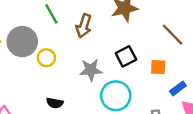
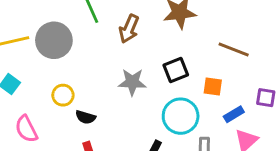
brown line: (173, 35) -> (234, 49), turned -30
yellow circle: (46, 58) -> (63, 95), moved
cyan circle: (116, 96) -> (181, 116), moved

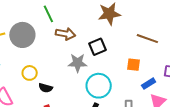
brown arrow: (129, 29) -> (65, 34), moved, turned -102
black square: (176, 70) -> (97, 47), moved
cyan circle: (181, 116) -> (99, 86), moved

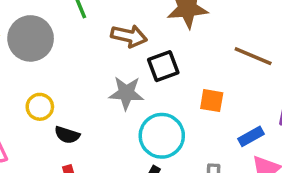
brown arrow: (65, 34) -> (129, 36), moved
orange square: (134, 65) -> (212, 101), moved

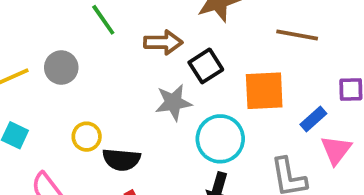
gray circle: (31, 38) -> (61, 68), size x0.7
orange square: (212, 101) -> (264, 91), size x1.6
black semicircle: (67, 135) -> (121, 160), size x1.4

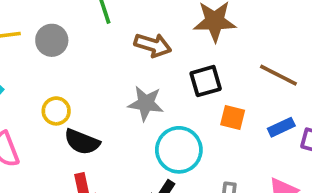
black square: (206, 66) -> (206, 81), moved
orange square: (264, 91) -> (233, 118), size x0.6
blue rectangle: (313, 119) -> (281, 127), moved

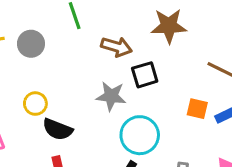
black square: (206, 81) -> (145, 75), moved
orange square: (233, 118) -> (197, 109), moved

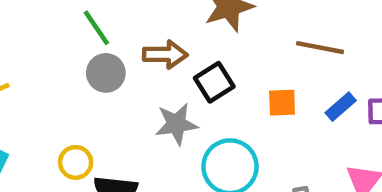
gray circle: (31, 44) -> (106, 73), moved
orange square: (197, 109) -> (282, 103), moved

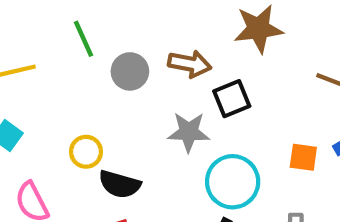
green line: (96, 28) -> (84, 39), moved
orange square: (282, 103) -> (303, 157), moved

